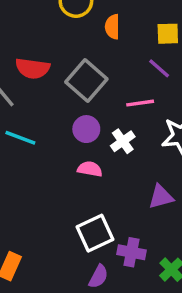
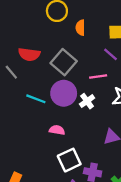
purple circle: (86, 129) -> (64, 93), size x1.5
cyan line: (20, 138) -> (36, 99), moved
pink semicircle: (90, 169) -> (57, 130), moved

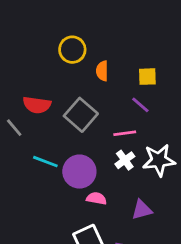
purple circle: (64, 93) -> (79, 172), moved
white cross: (87, 101) -> (125, 160), moved
pink semicircle: (57, 130) -> (96, 198), moved

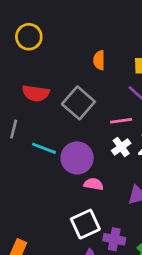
yellow circle: (72, 50) -> (29, 37), moved
gray line: (14, 128) -> (14, 129), moved, turned 54

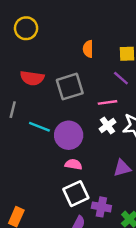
gray square: (78, 103) -> (70, 87), turned 32
pink semicircle: (94, 184) -> (73, 164), moved

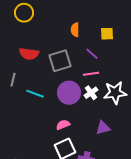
purple line: (121, 78) -> (92, 54), moved
purple circle: (69, 135) -> (69, 93), moved
pink semicircle: (73, 164) -> (63, 125), turned -32

